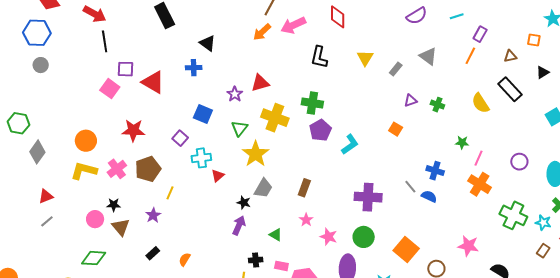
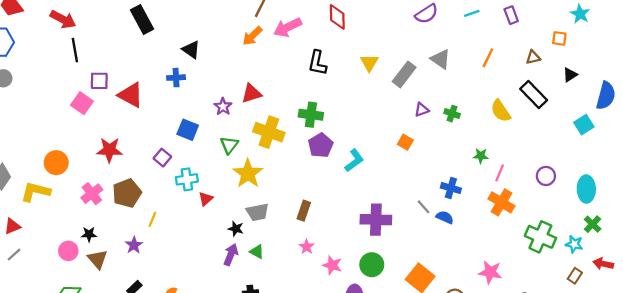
purple rectangle: (480, 34) -> (511, 15), moved, turned -49
gray rectangle: (396, 69) -> (404, 74), size x1.6
yellow L-shape: (84, 171) -> (35, 192), moved
gray trapezoid: (263, 188) -> (257, 212), turned 50
green triangle: (276, 235) -> (257, 252), moved

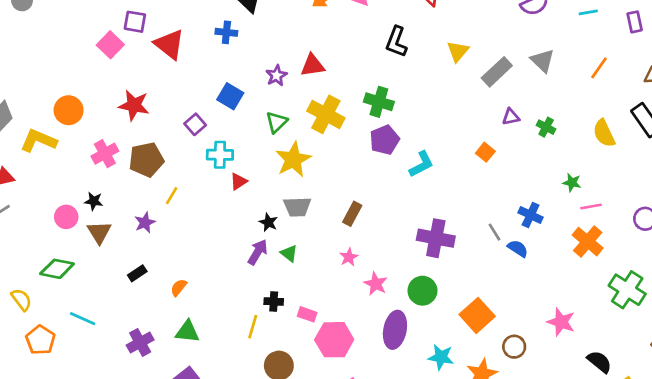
pink line: (500, 173) -> (591, 206), turned 48

